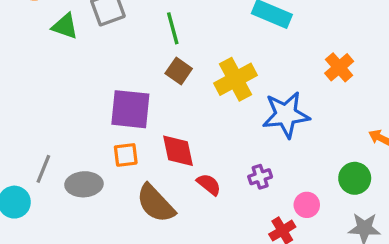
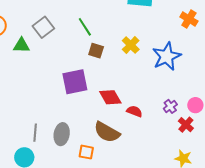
yellow cross: (235, 79) -> (131, 45), size x0.7
orange square: (126, 155) -> (86, 152), moved, turned 35
purple cross: (260, 177) -> (170, 106), moved
gray ellipse: (84, 184) -> (62, 134), turned -60

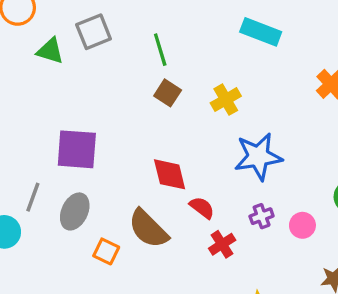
blue star: (167, 56) -> (258, 157), moved
purple square: (75, 82) -> (77, 149), moved
red cross: (186, 125) -> (222, 244), moved

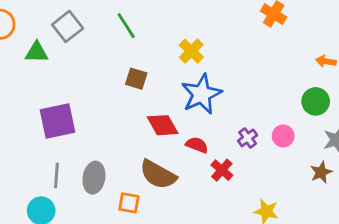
brown square: (168, 93) -> (136, 79), moved
purple square: (77, 149) -> (58, 121), moved
blue star: (258, 157) -> (201, 94), moved

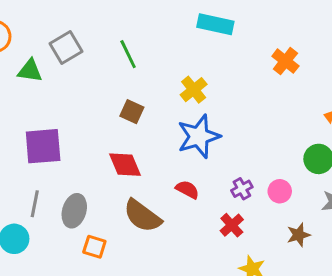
red diamond: (163, 125) -> (125, 165), moved
red cross: (222, 170) -> (232, 225), moved
brown star: (321, 172) -> (298, 235), moved
orange square: (129, 203) -> (94, 247), moved

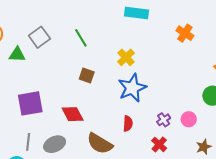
red diamond: (125, 165) -> (73, 114), moved
red semicircle: (187, 190) -> (128, 124), turned 70
gray ellipse: (74, 211) -> (55, 144), turned 55

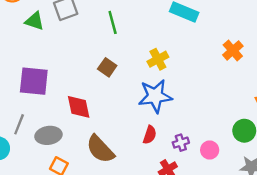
red semicircle: (128, 124) -> (150, 135), moved

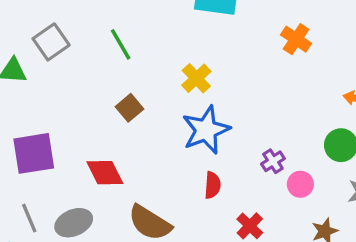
brown square: (107, 67) -> (130, 108), turned 30
gray line: (19, 124) -> (29, 218), turned -30
purple cross: (181, 143) -> (273, 161), moved

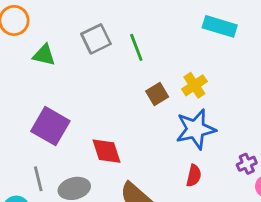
gray square: (51, 42) -> (96, 39), moved
brown square: (130, 108) -> (157, 94), moved
purple square: (34, 153) -> (50, 126), turned 30

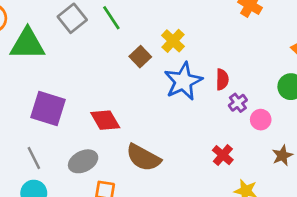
green triangle: (44, 55) -> (27, 44), size x1.6
red semicircle: (194, 176) -> (222, 79), moved
gray line: (38, 179) -> (34, 158), moved

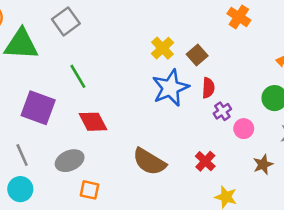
green line: (111, 18) -> (78, 76), moved
brown square: (140, 57) -> (197, 55), moved
brown semicircle: (143, 158) -> (149, 162), moved

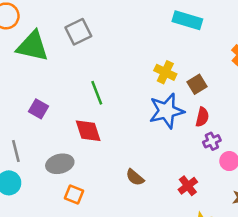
yellow cross: (162, 48) -> (165, 72), turned -30
green line: (78, 76) -> (97, 93), moved
purple square: (38, 108) -> (38, 109), size x0.6
brown semicircle: (149, 162) -> (135, 177), size x0.6

